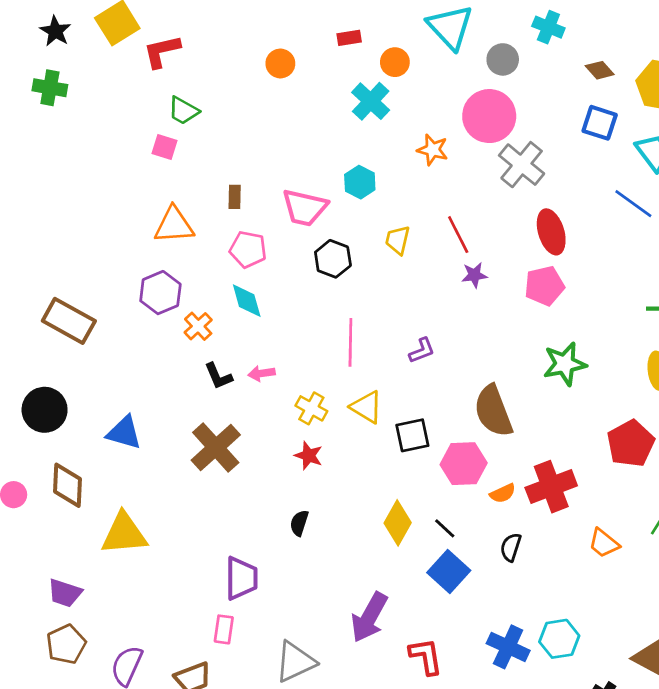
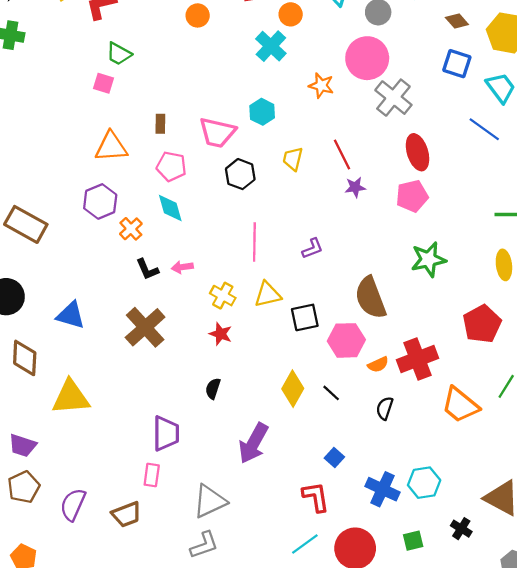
yellow triangle: (367, 407) -> (268, 294), turned -44
orange trapezoid: (604, 543) -> (460, 405), size x1.5
blue square: (449, 571) -> (334, 457), moved, size x0.6
purple arrow: (369, 617) -> (253, 443), moved

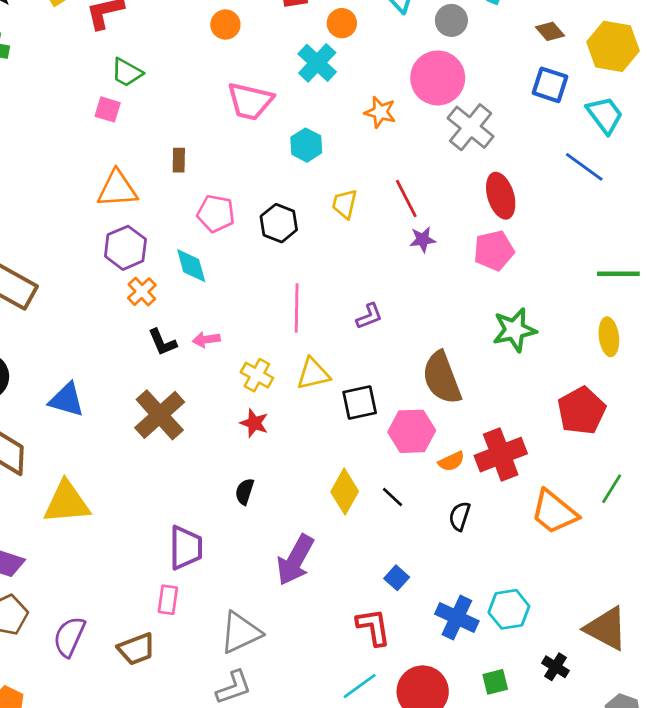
pink trapezoid: (217, 133) -> (250, 101), moved
pink pentagon: (171, 166) -> (216, 214), moved
purple hexagon: (100, 201) -> (125, 248), moved

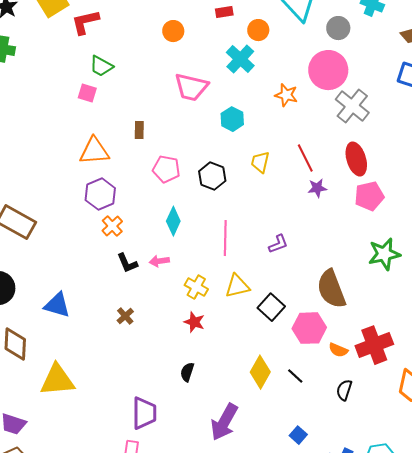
red ellipse: (501, 196) -> (356, 159), moved
cyan diamond: (191, 266) -> (173, 221), moved, turned 40
black square: (360, 403) -> (271, 307), turned -36
brown cross: (160, 415) -> (125, 316), size x0.5
orange semicircle: (451, 461) -> (338, 350), turned 48

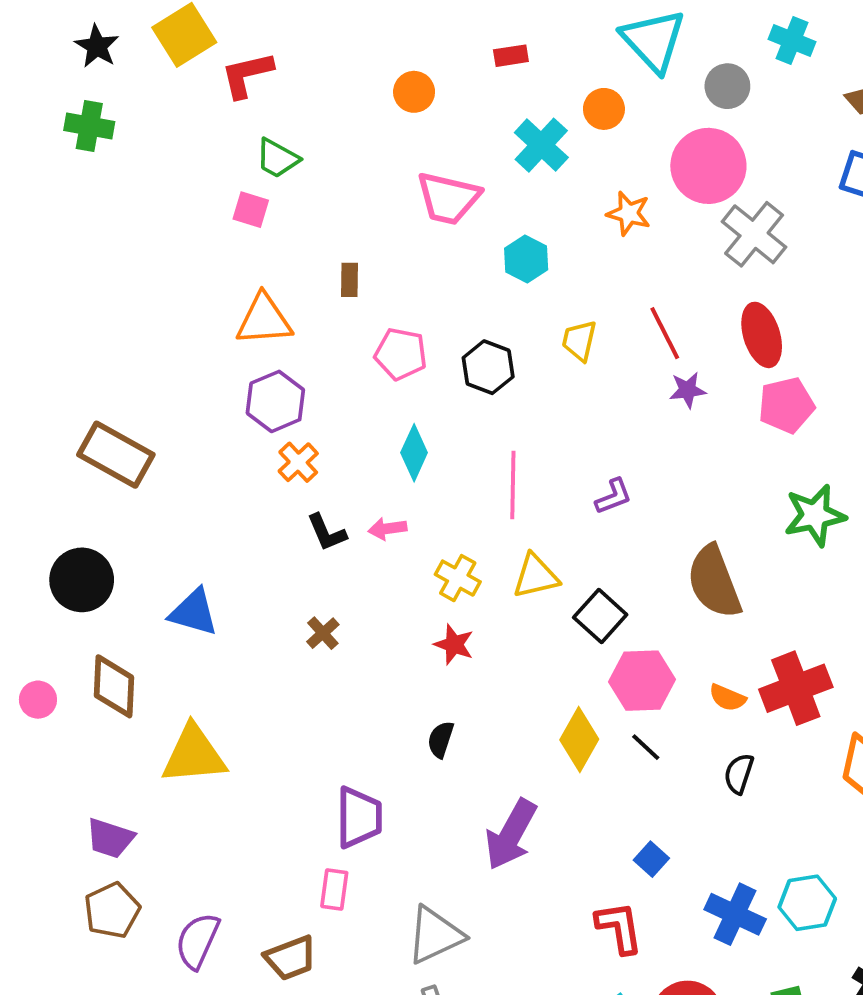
orange circle: (258, 30) -> (604, 109), moved
pink hexagon: (309, 328) -> (642, 681), moved

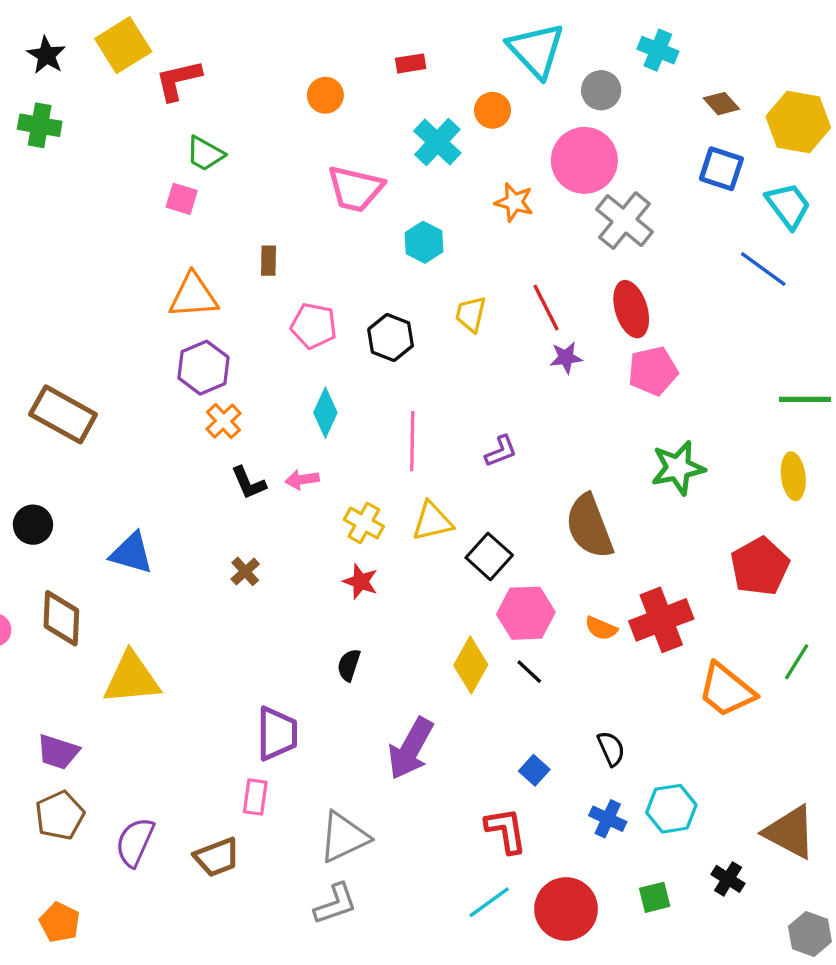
black circle: (82, 580) -> (33, 525), size x0.7
black semicircle: (739, 774) -> (611, 749), moved, turned 138
blue cross: (735, 914) -> (608, 819), size x0.7

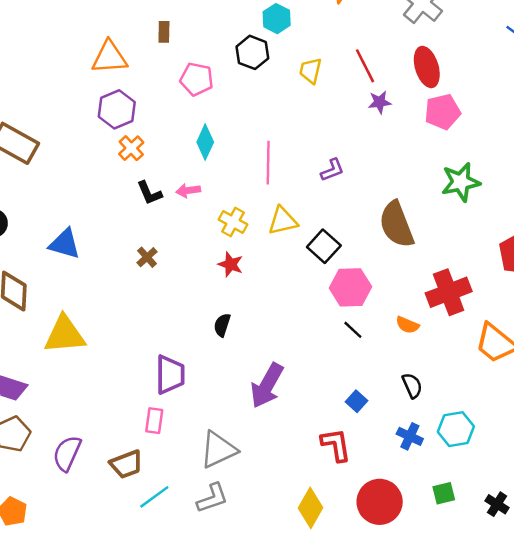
black hexagon: (391, 338) -> (252, 52), moved
orange semicircle: (601, 628) -> (407, 325), moved
yellow diamond: (471, 665) -> (311, 508), moved
black cross: (728, 879) -> (497, 504), moved
cyan line: (489, 902) -> (154, 497), moved

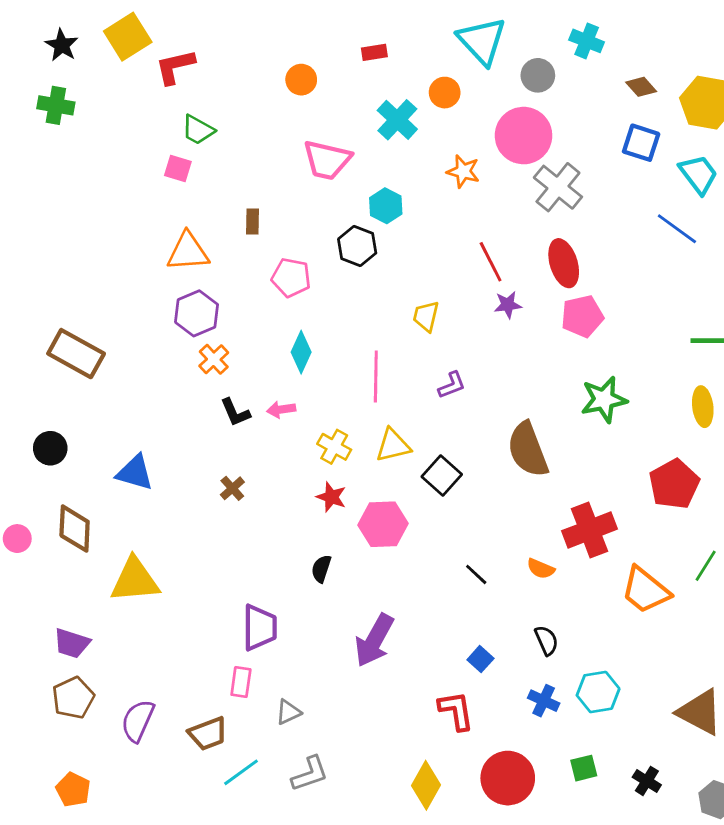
yellow trapezoid: (311, 71) -> (426, 316), moved
pink hexagon: (350, 287) -> (383, 524), moved
gray triangle: (218, 450) -> (288, 712), moved, size x0.6

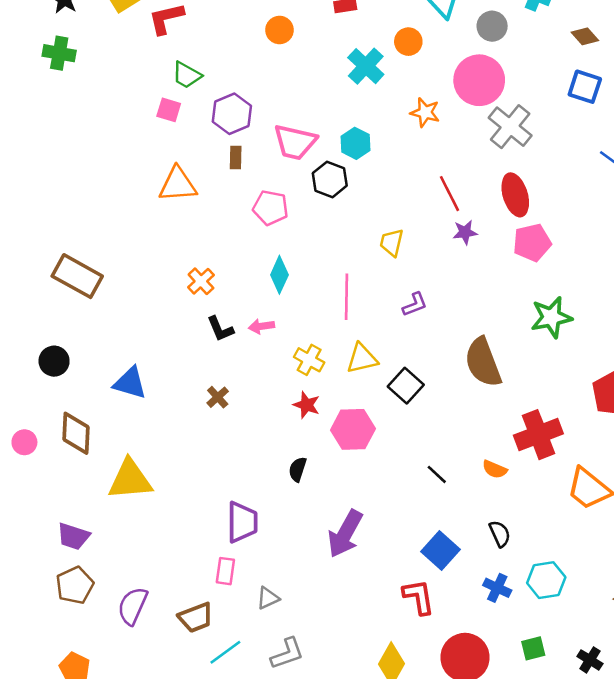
pink trapezoid: (327, 160) -> (295, 142), moved
purple hexagon: (197, 313) -> (232, 114), moved
blue square: (480, 659) -> (441, 550), size x1.6

